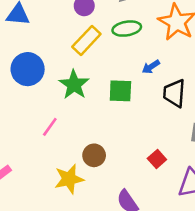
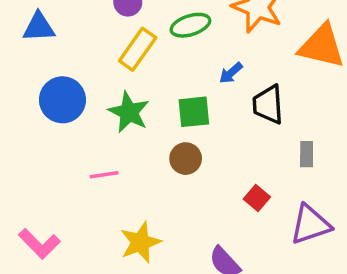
pink line: (50, 127) -> (104, 175), turned 54
brown circle: (94, 155) -> (186, 159), moved

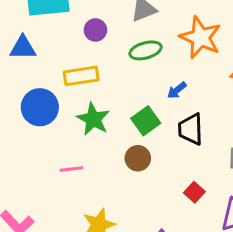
yellow rectangle: (138, 49) -> (81, 76), moved, turned 44
black trapezoid: (268, 104) -> (191, 129), moved
green square: (194, 112) -> (146, 121), turned -32

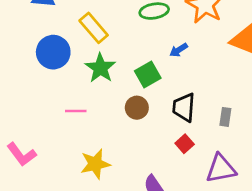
yellow rectangle: (81, 76) -> (94, 28), turned 52
black trapezoid: (191, 129) -> (184, 107), moved

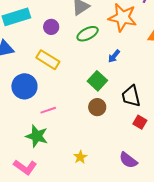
green star: (100, 68) -> (37, 136), moved
pink line: (76, 111) -> (48, 110), moved
yellow star: (95, 164) -> (80, 157), size x0.6

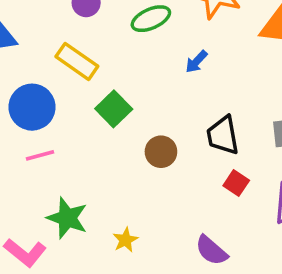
green square: (97, 81) -> (114, 109), moved
pink line: (48, 110) -> (40, 155), moved
green star: (37, 136) -> (67, 218), moved

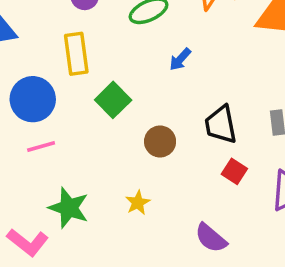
yellow rectangle: (77, 61) -> (76, 54), turned 48
blue arrow: (196, 62) -> (180, 59), moved
yellow star: (125, 240) -> (138, 203), moved

